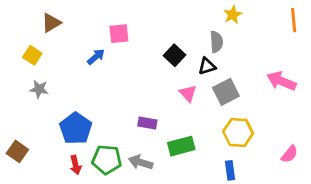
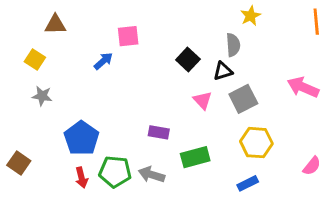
brown triangle: (51, 23) -> (55, 25), turned 30
blue rectangle: (230, 170) -> (248, 183), turned 72

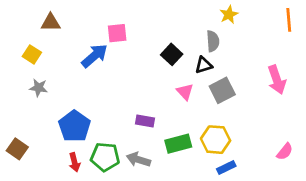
blue arrow: (103, 61) -> (94, 56), size x1.5
pink arrow: (303, 87) -> (277, 80), turned -132
yellow hexagon: (256, 143) -> (216, 140), moved

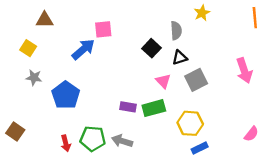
gray semicircle: (213, 41) -> (176, 31), moved
blue pentagon: (74, 126) -> (66, 95), moved
green rectangle: (178, 144) -> (154, 108), moved

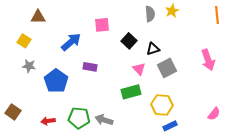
pink square: (103, 29) -> (102, 25), moved
gray semicircle: (176, 31) -> (150, 14), moved
purple rectangle: (128, 107) -> (90, 67), moved
red arrow: (66, 143) -> (48, 121), moved, turned 96

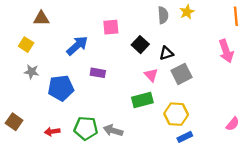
pink arrow: (208, 60) -> (226, 51), moved
blue pentagon: (56, 81) -> (61, 88), turned 30

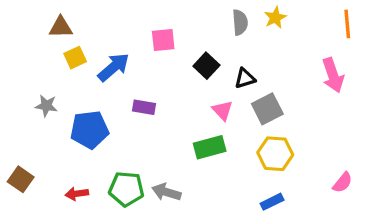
yellow square: (26, 45) -> (75, 58), moved, turned 32
yellow hexagon: (176, 114) -> (275, 154), moved

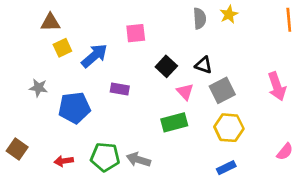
black square: (206, 66) -> (166, 66), moved
pink arrow: (333, 75) -> (277, 86), moved
black triangle: (245, 78) -> (204, 65), turned 36

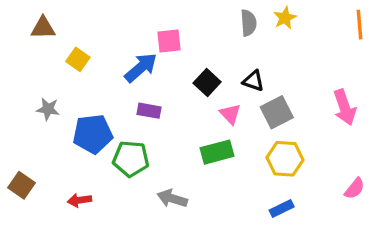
brown triangle: (50, 22) -> (43, 28), moved
yellow square: (62, 48) -> (78, 59), turned -30
blue arrow: (94, 56) -> (141, 68), moved
green pentagon: (105, 157) -> (131, 159), moved

